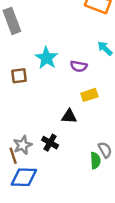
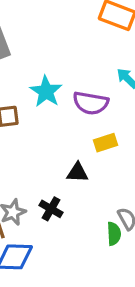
purple semicircle: (79, 66) -> (91, 103), size x1.5

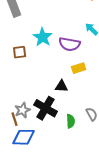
black cross: (51, 209) -> (46, 108), size x1.6
green semicircle: (114, 234) -> (71, 121), moved

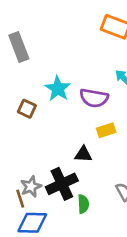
brown square: (20, 52) -> (27, 109), turned 32
black cross: (46, 108) -> (62, 184), turned 35
green semicircle: (71, 121) -> (83, 204), moved

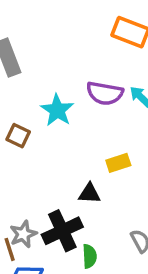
purple semicircle: (94, 98) -> (105, 93), moved

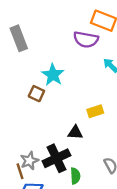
purple semicircle: (105, 93) -> (86, 40), moved
brown square: (18, 136) -> (36, 94), moved

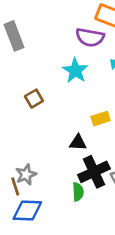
cyan star: (53, 75) -> (75, 71), moved
brown square: (36, 94) -> (34, 99), turned 35
black cross: (56, 158) -> (94, 172), moved

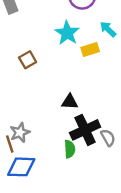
yellow rectangle: (101, 119) -> (90, 50), moved

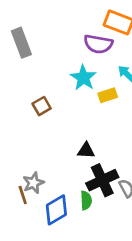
blue diamond: (21, 167) -> (56, 210), moved, turned -32

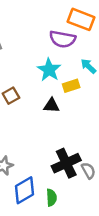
black triangle: (86, 151) -> (51, 105), moved
green semicircle: (86, 200) -> (51, 198), moved

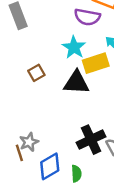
yellow rectangle: (71, 86) -> (96, 63), size x1.5
black triangle: (51, 105) -> (76, 83), size x1.6

